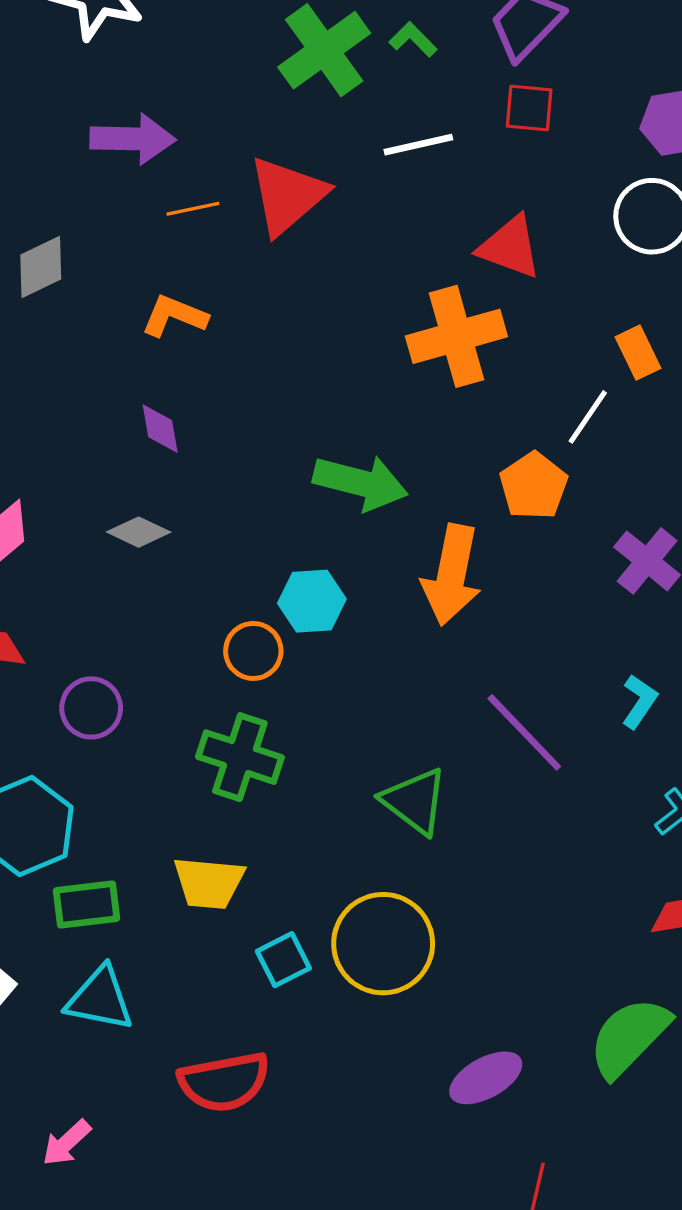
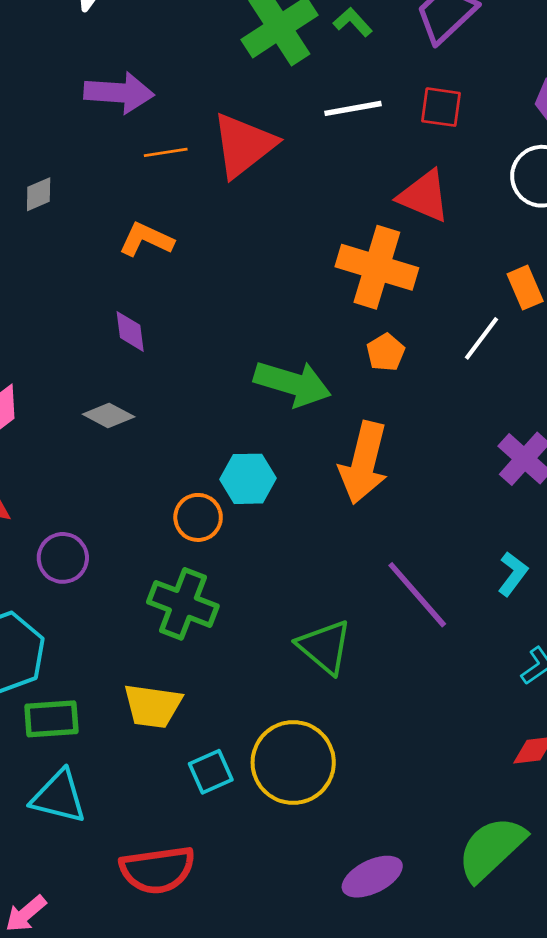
red square: (529, 108) -> (441, 107), moved
gray diamond: (41, 267) -> (39, 194), size x0.7
orange cross: (456, 336) -> (377, 267), turned 30
orange pentagon: (534, 486) -> (386, 352), moved, size x0.7

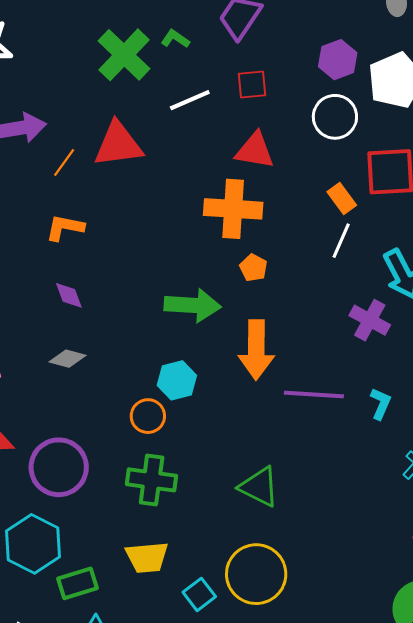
red triangle: (244, 145) -> (118, 144), turned 44
orange line: (166, 152) -> (64, 162), turned -32
white line: (481, 338) -> (341, 241), moved
purple circle: (63, 558) -> (59, 467), size x1.6
purple line: (417, 595) -> (314, 394), moved, turned -32

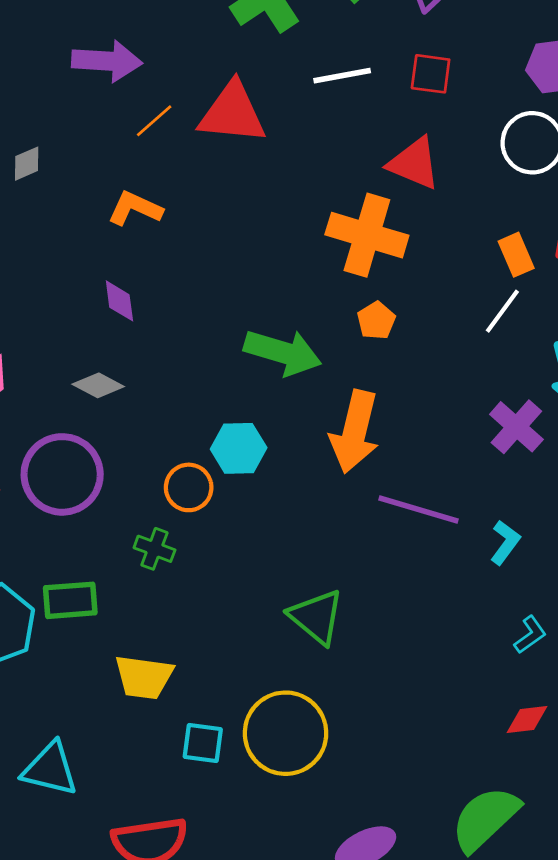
purple circle: (59, 467) -> (62, 474), moved
green cross: (152, 480) -> (154, 549), moved, size x0.6
green rectangle: (77, 583) -> (70, 600), moved
cyan square: (199, 594) -> (203, 743), turned 32

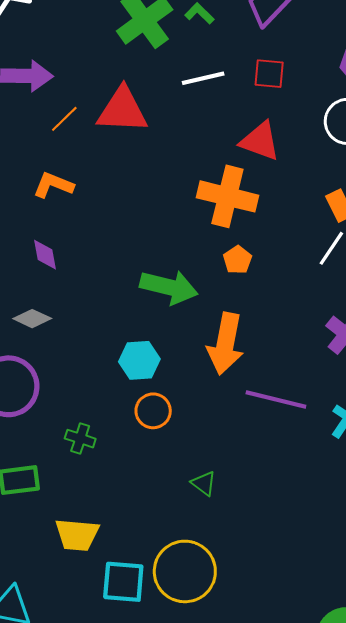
orange circle: (189, 487) -> (153, 411), moved
green triangle: (316, 617) -> (204, 483), size x0.6
cyan square: (203, 743) -> (123, 582), size x1.4

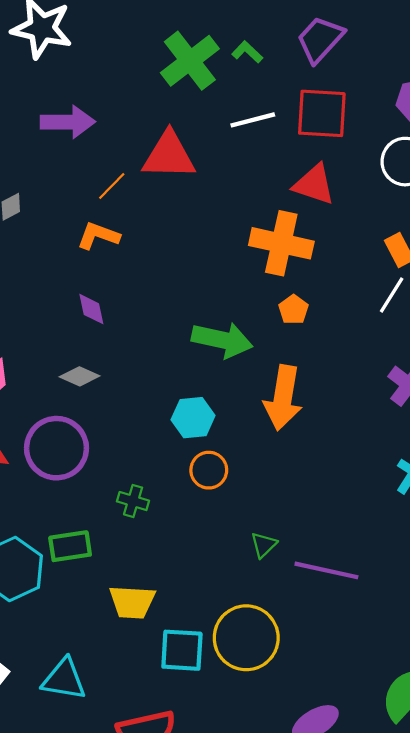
red square: (269, 74) -> (322, 113), size x1.6
orange line: (64, 119) -> (112, 186), moved
purple line: (276, 400) -> (326, 570), moved
green triangle: (204, 483) -> (264, 545), turned 40

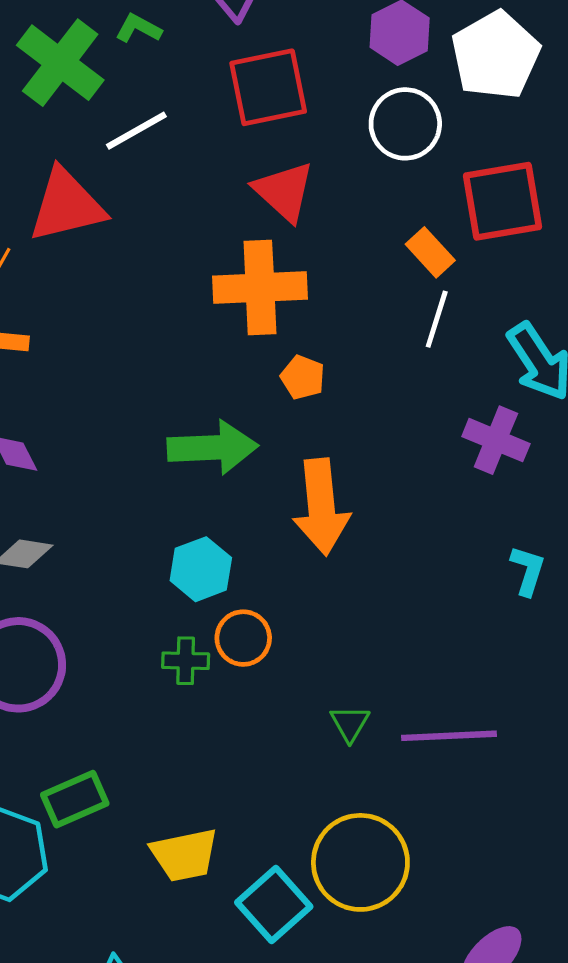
white line: (253, 120) -> (136, 131), moved
red triangle: (314, 184) -> (284, 191), turned 39
green cross: (133, 501) -> (186, 661), moved
cyan square: (182, 650) -> (274, 905), turned -30

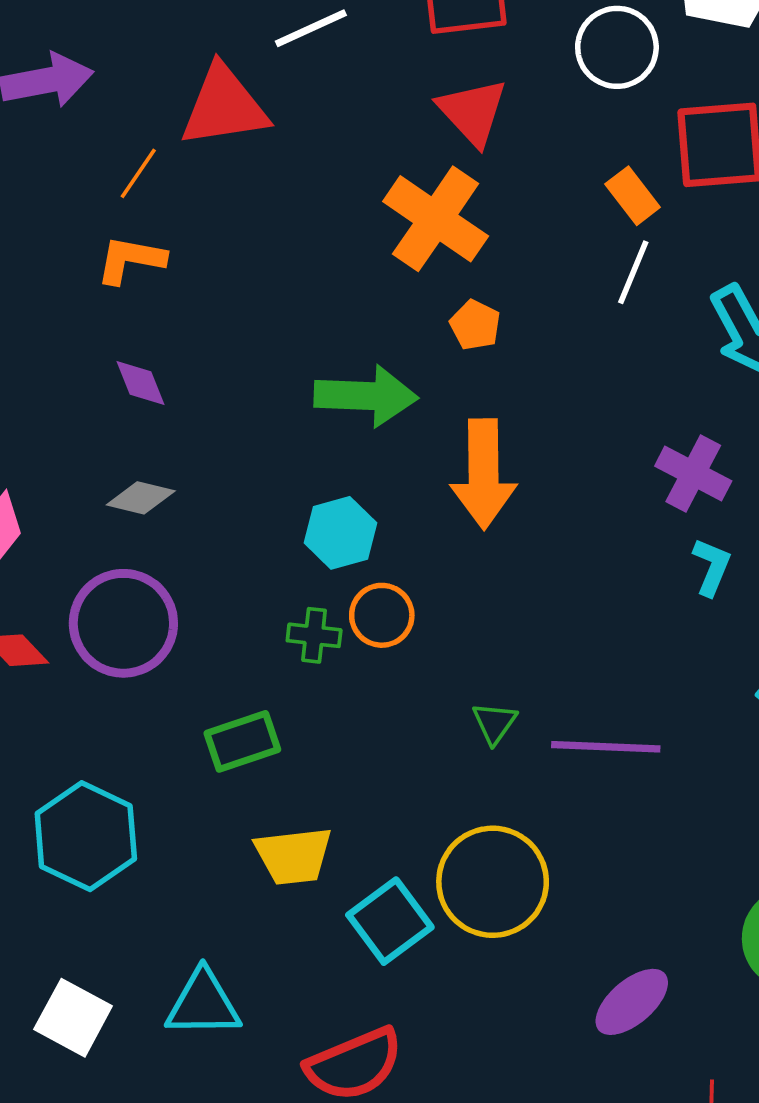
orange cross: (260, 288) -> (436, 219), turned 32
purple cross: (496, 440) -> (693, 473), moved
green rectangle: (75, 799) -> (242, 741), moved

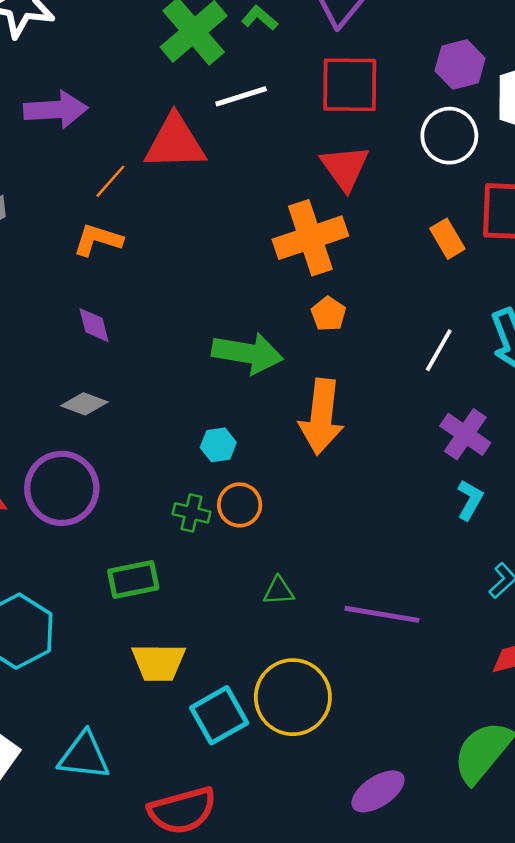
orange cross: (436, 219) -> (310, 238), turned 30
white line: (633, 272) -> (439, 350), moved
cyan hexagon: (340, 533) -> (218, 445), size x0.7
green triangle: (494, 723) -> (279, 591), moved, turned 44

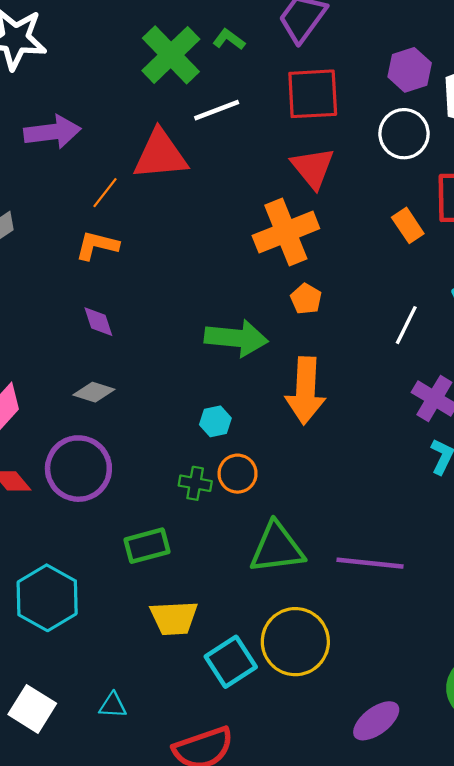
green triangle: (279, 591) -> (277, 548), size x2.0
cyan triangle: (84, 756) -> (113, 705), size x0.6

